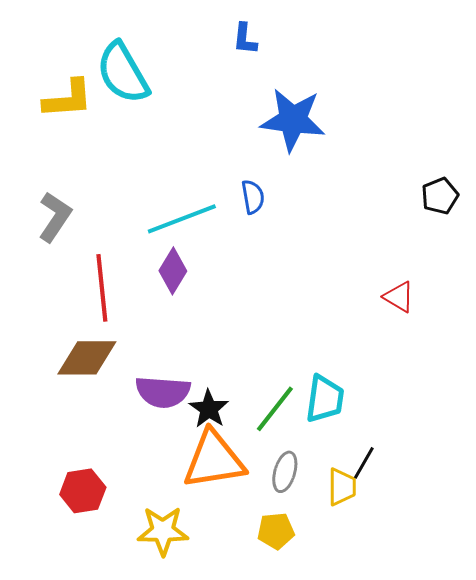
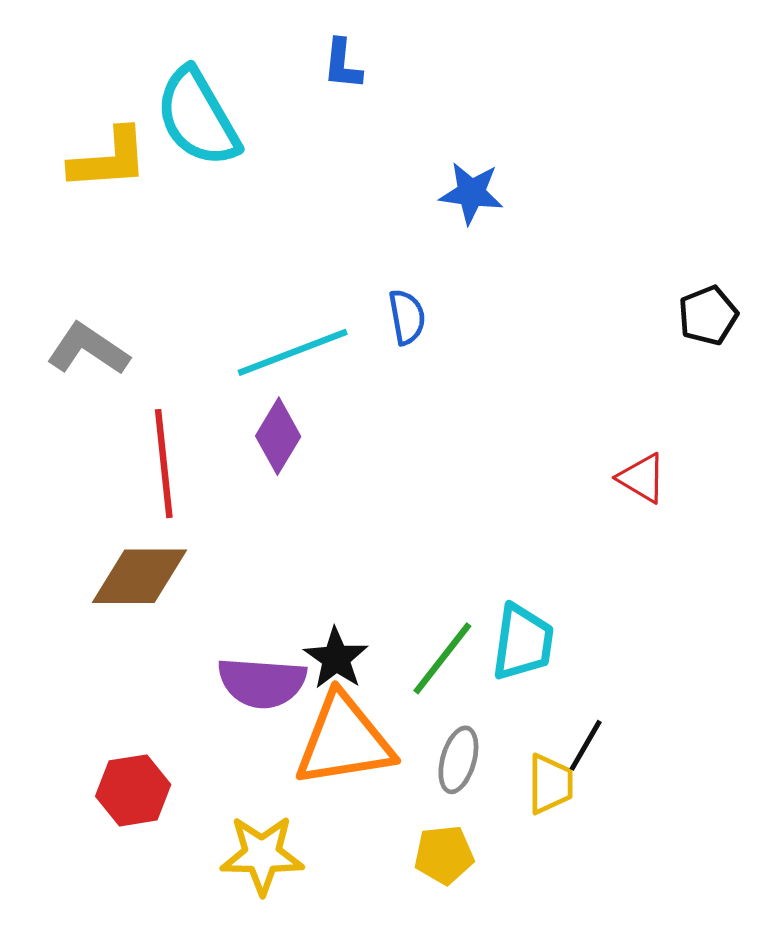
blue L-shape: (245, 39) -> (342, 64), moved
blue star: (293, 120) -> (471, 193), size x0.6
gray L-shape: (55, 217) -> (88, 349), turned -90
purple semicircle: (163, 392) -> (262, 683), moved

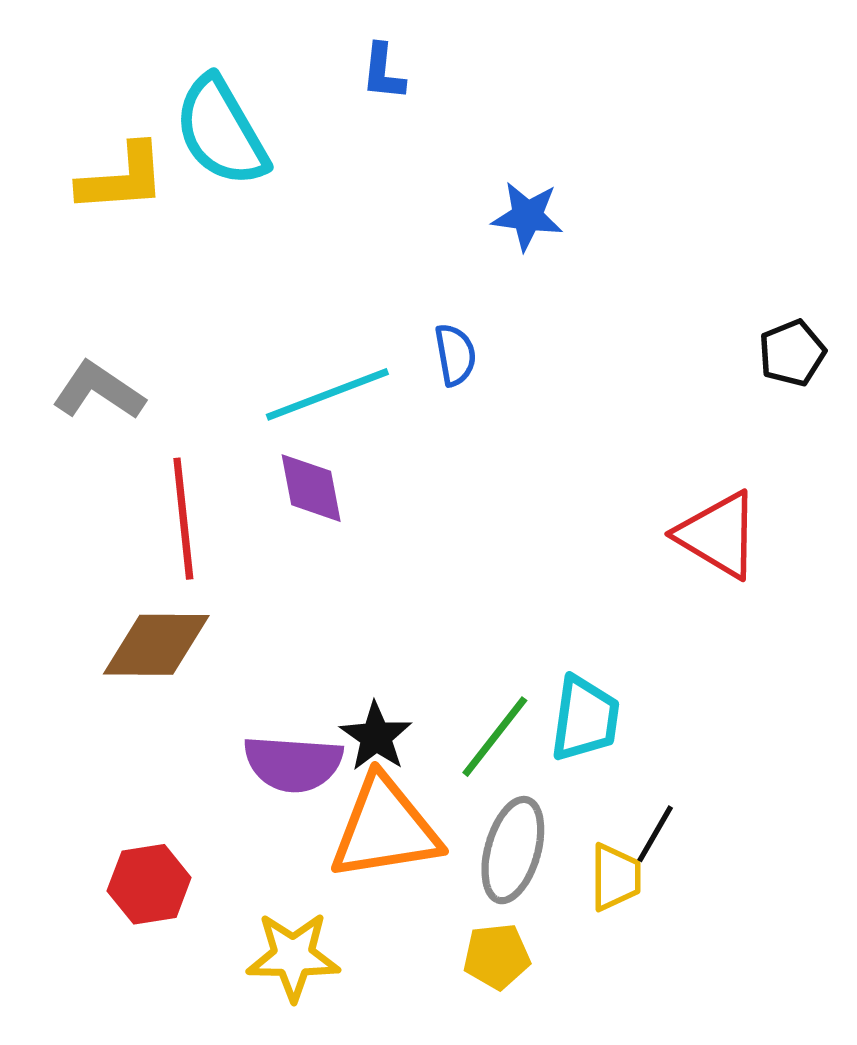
purple diamond: (278, 436) -> (311, 488), turned -42
red triangle: (642, 478) -> (718, 535), size x1.6
gray ellipse: (458, 760) -> (513, 850), size x1.4

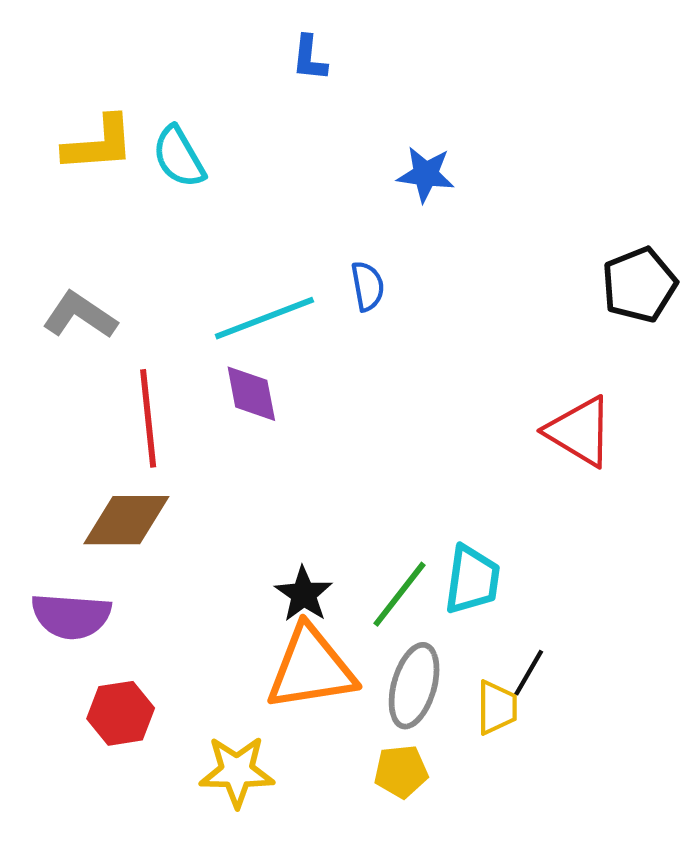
cyan semicircle: (221, 131) -> (179, 157), moved, size x0.7
black pentagon: (792, 353) -> (639, 285), size x1.4
purple semicircle: (293, 764) -> (71, 616), moved

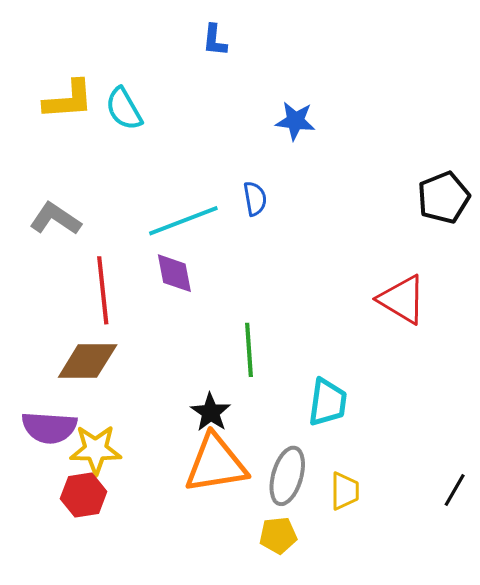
green line: (400, 594) -> (249, 350), moved, turned -42
black line: (529, 673) -> (455, 490), moved
yellow star: (237, 771) -> (96, 450), moved

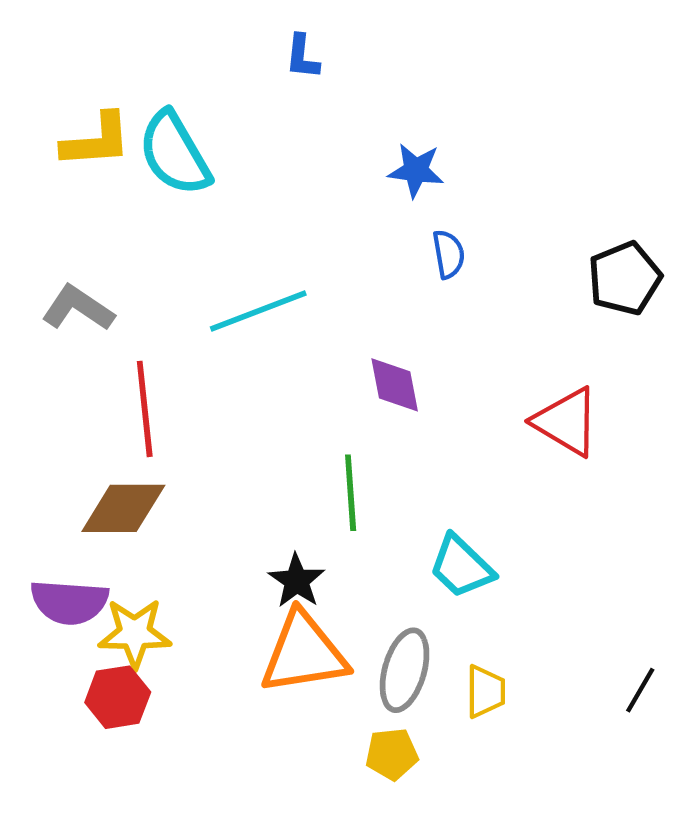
cyan semicircle: (124, 109) -> (174, 153), size x1.4
blue semicircle: (255, 199) -> (449, 254), moved
purple diamond: (174, 273) -> (395, 385), moved
cyan trapezoid: (328, 402) -> (461, 567), turned 126

